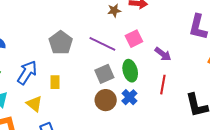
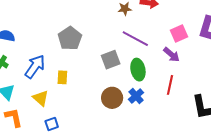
pink square: (134, 39) -> (179, 34), moved
purple line: (102, 44) -> (135, 39), moved
gray square: (104, 74) -> (111, 60), moved

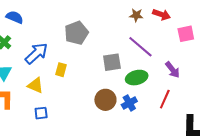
pink square: (179, 34) -> (186, 34), moved
green ellipse: (138, 70) -> (137, 78), turned 75
yellow triangle: (41, 98) -> (35, 85), turned -30

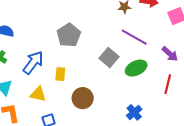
gray square: (112, 62) -> (109, 58), turned -30
brown circle: (105, 100) -> (83, 98), moved
blue cross: (129, 103) -> (134, 112), moved

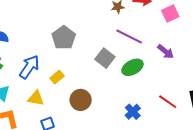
yellow rectangle: (60, 74) -> (57, 77), turned 48
red line: (168, 84) -> (168, 102), moved, turned -66

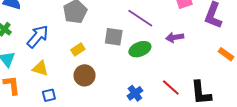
purple arrow: (166, 51) -> (175, 37), turned 126
gray square: (105, 58) -> (114, 37), turned -36
yellow rectangle: (57, 77) -> (78, 50), moved

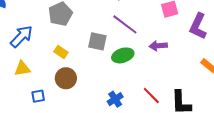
yellow rectangle: (78, 50) -> (61, 52), turned 64
yellow triangle: (40, 68) -> (22, 69), turned -30
blue square: (49, 95) -> (38, 96), moved

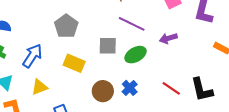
yellow rectangle: (61, 52) -> (74, 63), size x1.5
brown circle: (66, 78) -> (103, 91), moved
blue cross: (115, 99) -> (130, 88), moved

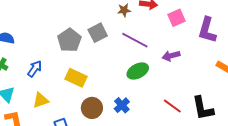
gray square: (108, 46) -> (98, 33), moved, turned -30
blue arrow: (32, 56) -> (35, 69), size x0.7
blue cross: (130, 88) -> (122, 105), moved
brown circle: (103, 91) -> (92, 108), moved

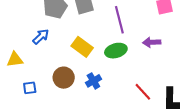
purple line: (135, 40) -> (119, 20), turned 36
blue arrow: (35, 69) -> (41, 37), moved
yellow rectangle: (76, 78) -> (82, 47), moved

